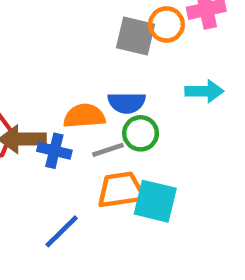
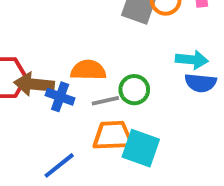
blue semicircle: (127, 103) -> (201, 83), moved

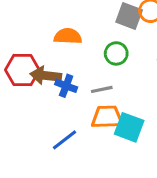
orange semicircle: (88, 70) -> (68, 36), moved
green circle: (134, 90) -> (116, 53), moved

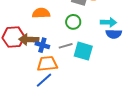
orange trapezoid: (107, 117) -> (47, 64), moved
cyan square: (129, 127) -> (83, 51), moved

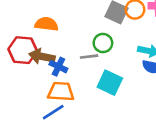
orange semicircle: (41, 13) -> (46, 24), moved
gray line: (66, 46) -> (89, 57), moved

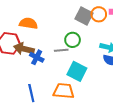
orange trapezoid: (61, 92) -> (64, 91), moved
blue line: (53, 112) -> (31, 93), turned -72

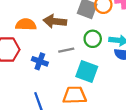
green circle: (73, 40) -> (93, 39), moved
brown arrow: (24, 49) -> (55, 21), moved

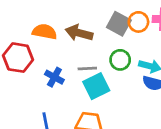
cyan square: (87, 72) -> (96, 86), moved, turned 35

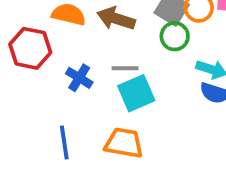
green circle: (120, 60) -> (175, 36), moved

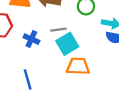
orange trapezoid: (124, 143) -> (78, 66), moved

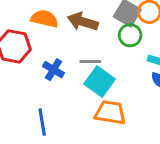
cyan square: (67, 44) -> (100, 82), turned -30

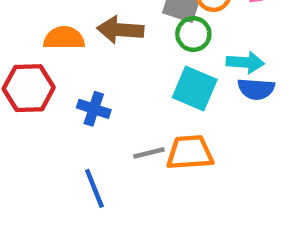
gray line: (90, 61) -> (149, 153), moved
cyan square: (100, 82) -> (195, 89), moved

